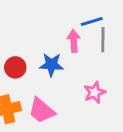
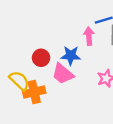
pink trapezoid: (42, 111) -> (63, 74), moved

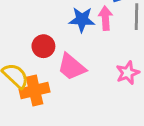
blue star: (71, 55) -> (82, 20), moved

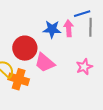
red circle: (43, 46) -> (25, 48), size x1.5
orange cross: (35, 91) -> (19, 79), turned 30

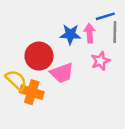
pink trapezoid: (45, 63) -> (62, 73), turned -60
pink star: (84, 67) -> (100, 61), moved

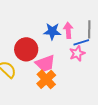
blue line: (105, 16) -> (81, 42), moved
orange cross: (32, 92) -> (46, 79), moved, turned 30

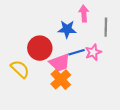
pink arrow: (68, 30) -> (84, 13), moved
blue line: (81, 42) -> (76, 52), moved

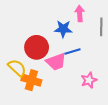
pink star: (93, 52) -> (89, 80), moved
orange cross: (61, 79) -> (31, 80), moved, turned -30

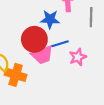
red circle: (37, 47) -> (34, 39), moved
pink star: (89, 80) -> (78, 57), moved

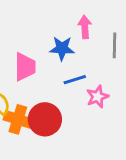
red circle: (34, 39) -> (45, 119), moved
pink trapezoid: (42, 55) -> (25, 67), moved, turned -70

